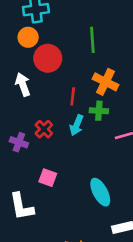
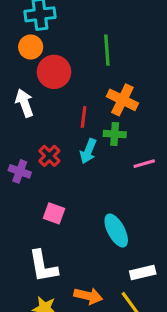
white L-shape: (22, 207) -> (43, 266), moved

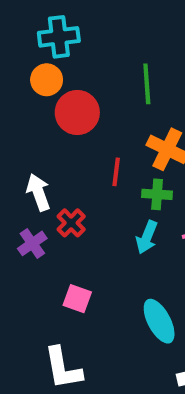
white arrow: (24, 103) -> (38, 192), moved
cyan arrow: (88, 151) -> (147, 237), moved
purple cross: (20, 171) -> (32, 243), turned 35

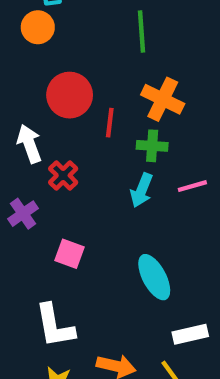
red circle: (77, 113) -> (70, 95), moved
purple cross: (32, 243) -> (23, 214), moved

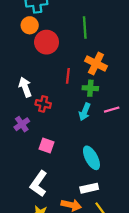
red circle: (70, 95) -> (47, 42), moved
red cross: (63, 175) -> (43, 104), turned -32
white L-shape: (55, 326) -> (39, 184), turned 45
white rectangle: (190, 334) -> (89, 188), moved

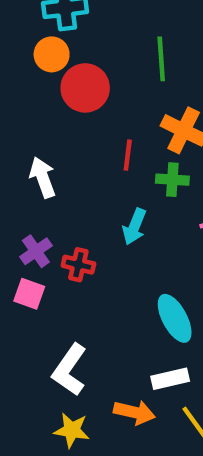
red cross: (43, 104) -> (78, 265), moved
cyan arrow: (85, 112) -> (134, 227), moved
pink square: (47, 145) -> (29, 294), moved

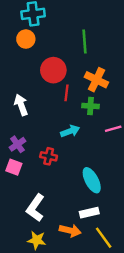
red circle: (85, 88) -> (53, 70), moved
cyan arrow: (134, 227) -> (70, 131), turned -132
red cross: (78, 265) -> (49, 156), moved

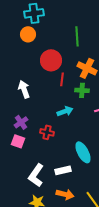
white rectangle: (89, 213) -> (63, 170), moved

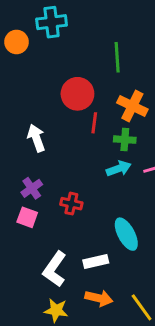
orange circle: (28, 34) -> (16, 42), moved
cyan arrow: (65, 111) -> (119, 169), moved

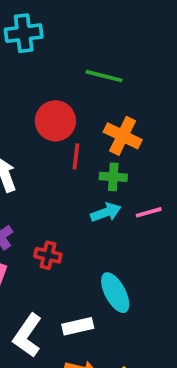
green line: (117, 57) -> (104, 76), turned -72

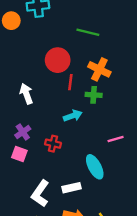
cyan arrow: (106, 212) -> (73, 116), moved
pink line: (149, 212) -> (116, 139), moved

